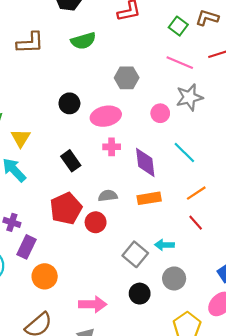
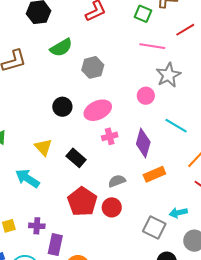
gray hexagon: (127, 78) -> (93, 67), moved
yellow triangle: (21, 138) -> (43, 147), moved
purple diamond: (145, 162) -> (143, 143), turned 36

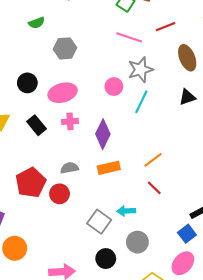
green semicircle: (61, 48) -> (37, 23), size x0.7
cyan line: (176, 126) -> (141, 102), moved, turned 75
black rectangle: (76, 158) -> (36, 125), moved

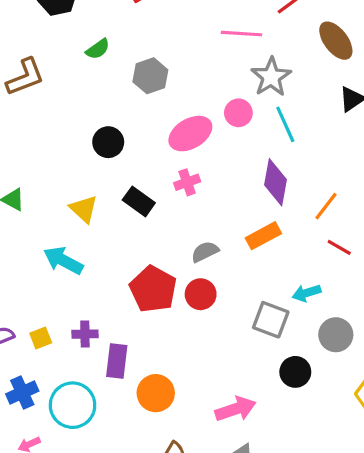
pink ellipse: (63, 93) -> (190, 134), moved
cyan line: (141, 102) -> (285, 124), turned -35
purple diamond: (103, 134) -> (275, 182), moved

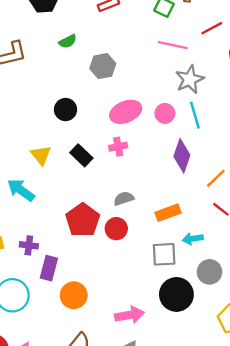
pink circle: (238, 113) -> (165, 113), moved
orange rectangle: (263, 236) -> (168, 213), moved
gray square: (271, 320) -> (164, 254), turned -32
black circle: (295, 372) -> (176, 294), size x1.5

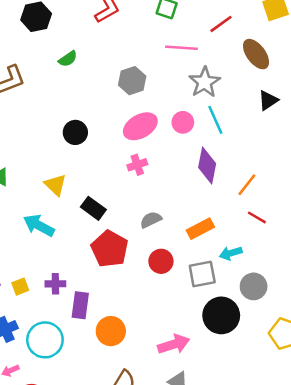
gray hexagon: (103, 66) -> (132, 81), moved
black rectangle: (81, 155) -> (93, 208), moved
red circle: (116, 229) -> (161, 261), moved

